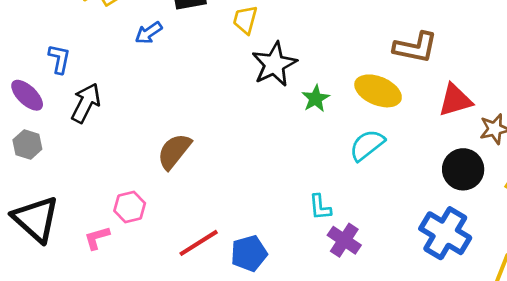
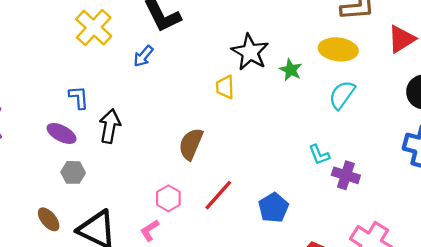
yellow trapezoid: (245, 20) -> (225, 87), moved
red line: (199, 243) -> (218, 195), moved

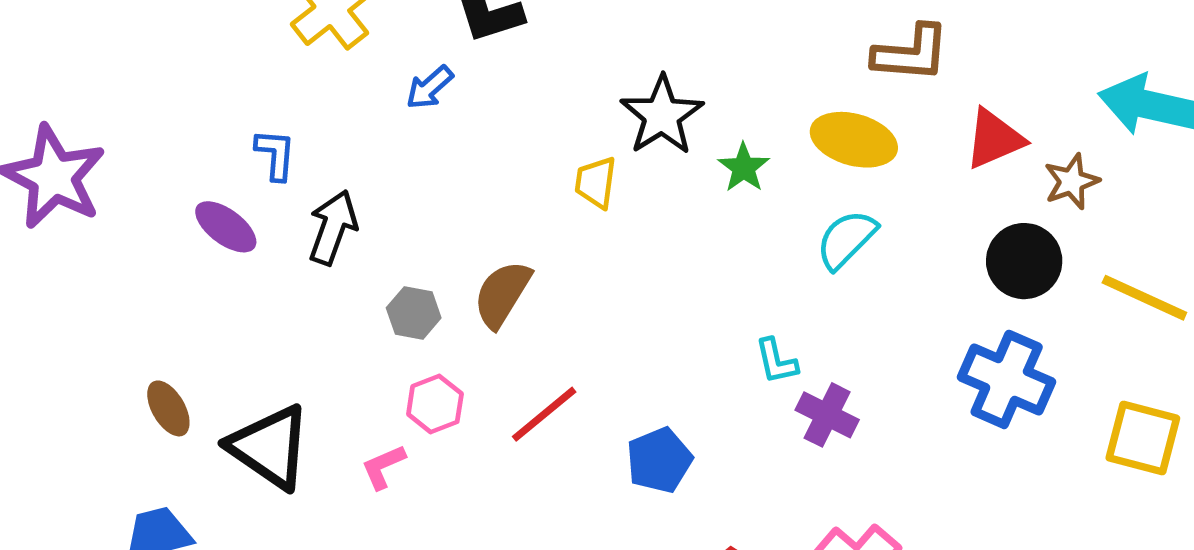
gray hexagon: (73, 172) -> (414, 313), moved

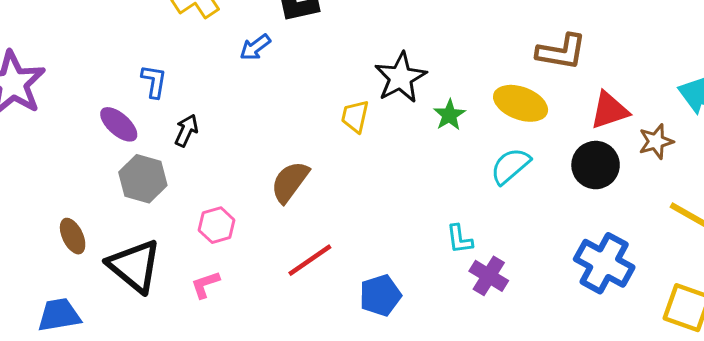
black arrow: (333, 227) -> (186, 131), size x0.7
black circle: (1024, 261) -> (596, 165), moved
gray hexagon: (414, 313) -> (143, 179), moved, size x1.4
pink hexagon: (435, 404) -> (217, 225), moved

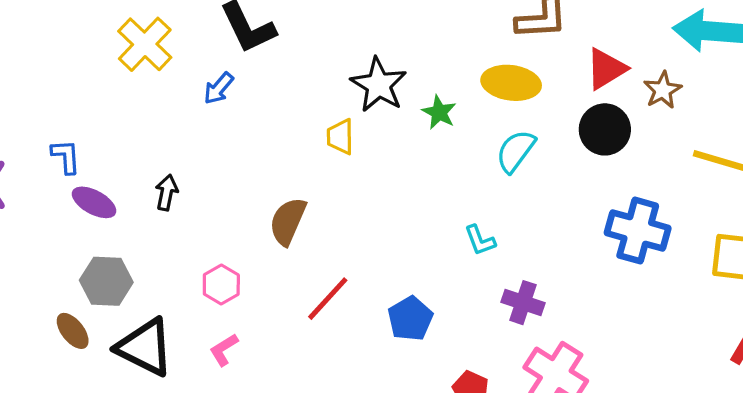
blue L-shape: (154, 81) -> (66, 156), moved
gray hexagon: (143, 179) -> (106, 281), moved
purple cross: (489, 276) -> (523, 303), moved

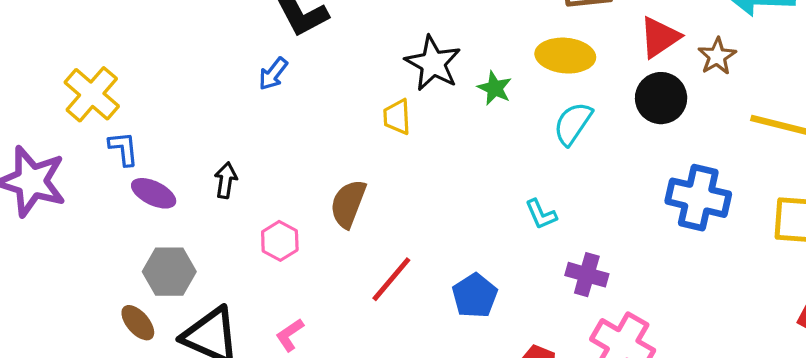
yellow cross: (145, 44) -> (92, 94), moved
pink hexagon: (221, 285) -> (280, 241), moved

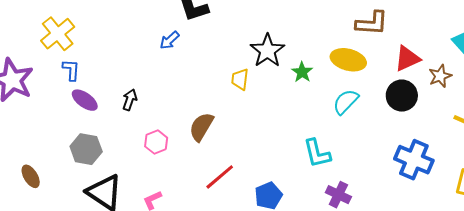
cyan L-shape: (541, 214) -> (317, 153), size x1.5
brown ellipse: (138, 323) -> (31, 176), moved

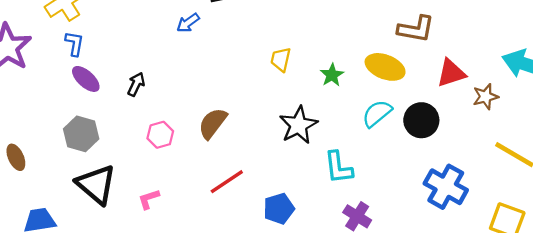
black star: (267, 51) -> (298, 125), moved
yellow trapezoid: (240, 79) -> (281, 59), moved
black circle: (402, 96) -> (421, 120), moved

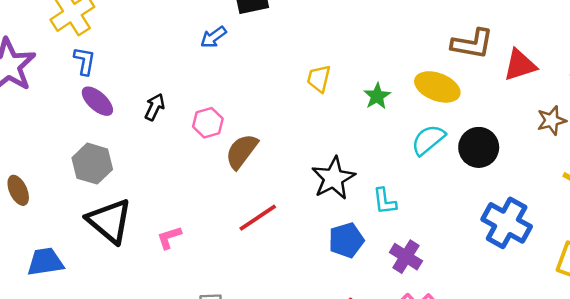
red triangle: (451, 73) -> (520, 65), moved
black star: (298, 125) -> (333, 178), moved
pink hexagon: (160, 135) -> (208, 123), moved
cyan L-shape: (338, 167) -> (385, 201), size x0.7
blue pentagon: (279, 209) -> (346, 240), moved

